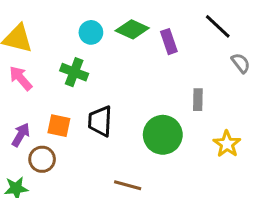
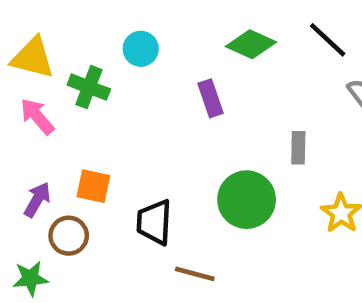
green diamond: (132, 29) -> (251, 44), moved
purple rectangle: (169, 42) -> (211, 98), moved
green cross: (74, 72) -> (89, 87), moved
black trapezoid: (100, 121) -> (154, 222), moved

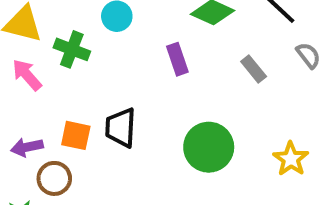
gray rectangle: (298, 148) -> (254, 69), moved, turned -40
purple arrow: (37, 200) -> (27, 147), turned -132
black trapezoid: (154, 222) -> (121, 128), moved

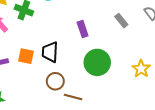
purple rectangle: (177, 59) -> (83, 29), moved
brown circle: (54, 178) -> (55, 81), moved

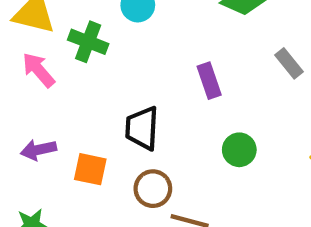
orange square: (26, 56) -> (90, 169), moved
green circle: (97, 62) -> (239, 150), size x0.6

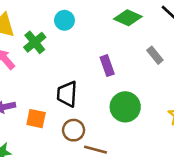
green cross: (88, 42) -> (35, 42), turned 30
green circle: (239, 150) -> (125, 107), size x1.5

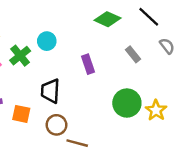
cyan circle: (64, 20) -> (47, 41), moved
green cross: (35, 42) -> (20, 56), moved
green circle: (125, 107) -> (127, 103), moved

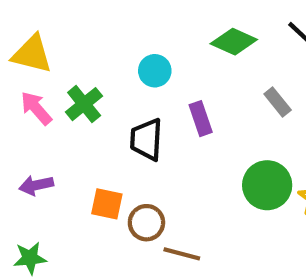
cyan circle: (47, 41) -> (155, 71), moved
black trapezoid: (50, 91) -> (146, 139), moved
orange square: (21, 114) -> (107, 204), moved

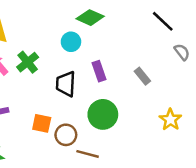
green diamond: (234, 42) -> (90, 18), moved
gray rectangle: (278, 102) -> (142, 76), moved
green circle: (267, 185) -> (103, 114), moved

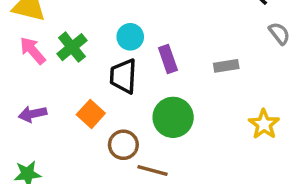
cyan circle: (71, 42) -> (130, 37), moved
gray rectangle: (142, 76) -> (226, 66), turned -60
orange square: (42, 123) -> (91, 114), moved, turned 30

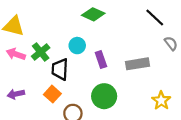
pink arrow: (33, 51) -> (16, 54), turned -30
gray rectangle: (226, 66) -> (138, 64), size x1.5
black trapezoid: (123, 76) -> (60, 69), moved

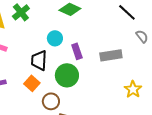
green cross: (41, 52) -> (21, 12), moved
green circle: (104, 96) -> (67, 75), moved

